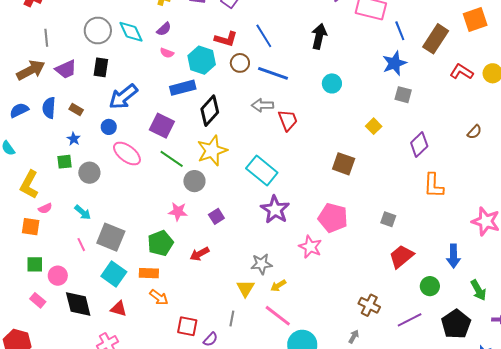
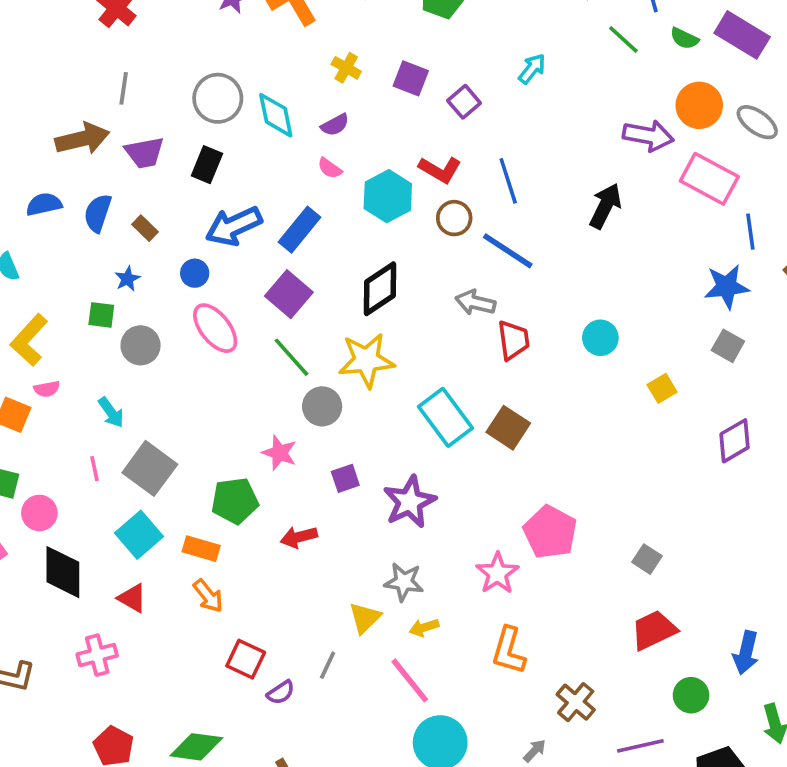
cyan circle: (332, 83) -> (600, 338), moved
blue rectangle: (183, 88) -> (299, 230), moved, turned -50
brown square: (344, 164) -> (508, 428), moved
orange L-shape: (434, 186) -> (509, 651), moved
purple star: (275, 210) -> (410, 502), moved

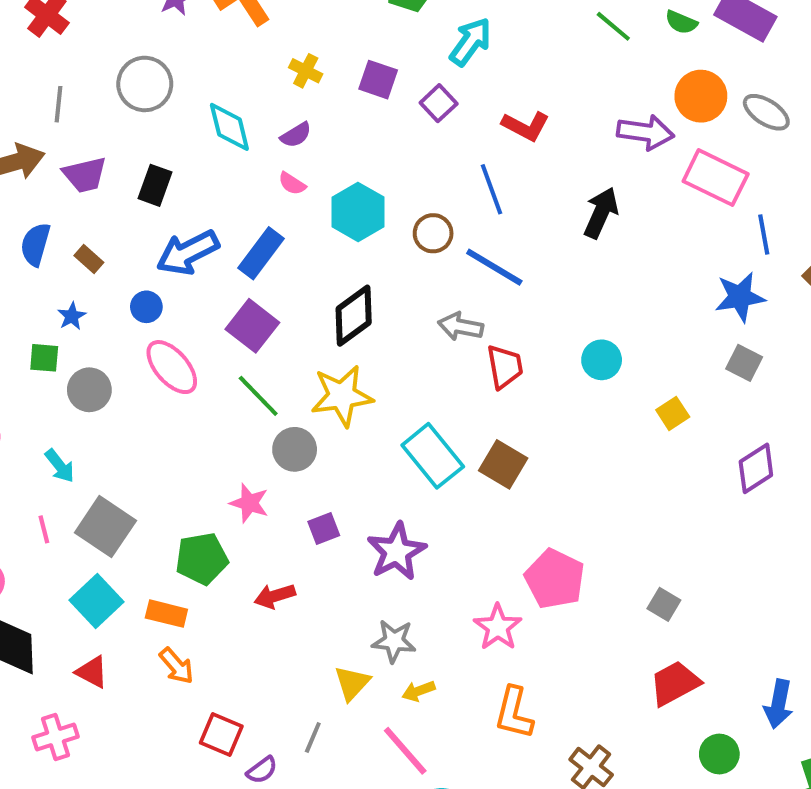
cyan arrow: (532, 69) -> (471, 42), moved, size x1.4
gray circle: (218, 98) -> (145, 84), moved
red L-shape: (440, 170) -> (526, 126), moved

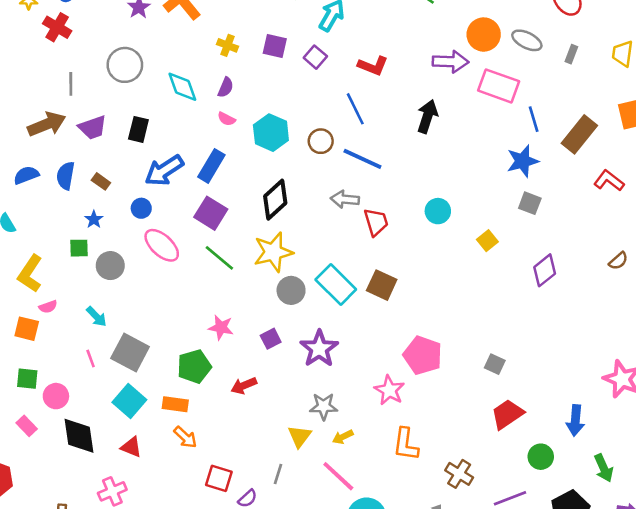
purple semicircle: (296, 135) -> (226, 87), turned -30
gray circle: (295, 449) -> (291, 290), moved

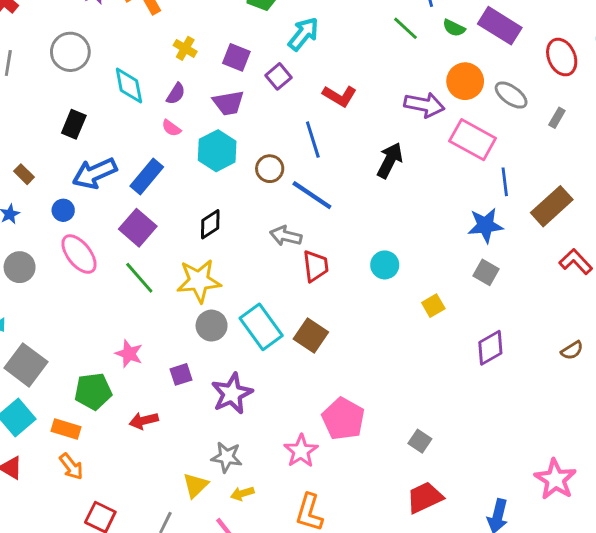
purple trapezoid: (92, 127) -> (228, 103), moved
black diamond: (275, 200) -> (210, 224), size x0.7

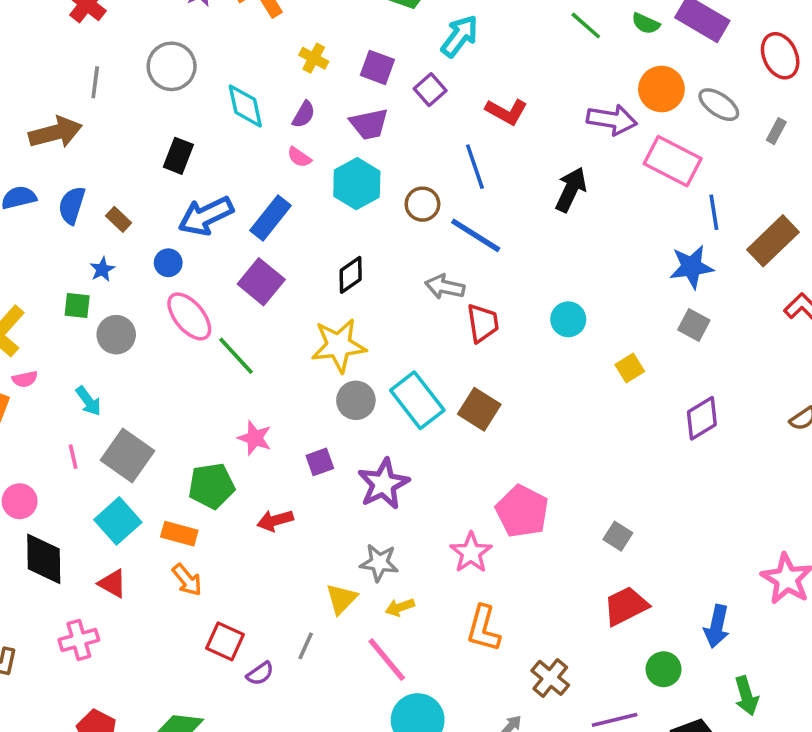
green line: (139, 278) -> (236, 356), moved

